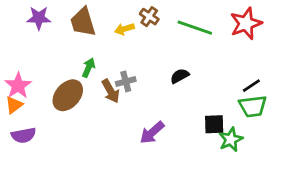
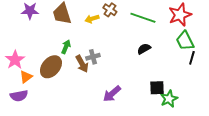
black semicircle: (180, 76) -> (144, 49), moved
black line: (251, 86) -> (192, 58), moved, turned -40
orange triangle: (14, 105) -> (26, 77), moved
green trapezoid: (253, 106) -> (185, 41), moved, turned 70

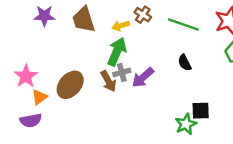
green arrow: (66, 47) -> (117, 52), moved, size x1.6
black semicircle: (144, 49) -> (185, 63), turned -88
purple arrow: (112, 94) -> (143, 77), moved
green star: (169, 99) -> (186, 124), moved

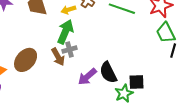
black semicircle: (185, 63) -> (108, 73), moved, size x1.5
purple arrow: (143, 77) -> (87, 77), moved

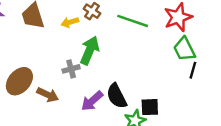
green arrow: (65, 32) -> (90, 50), moved
brown arrow: (58, 57) -> (48, 95), moved, turned -36

